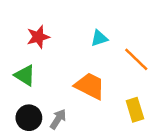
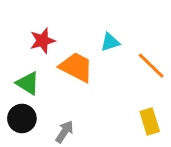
orange trapezoid: (90, 86) -> (76, 67), moved
black circle: (29, 118) -> (22, 118), moved

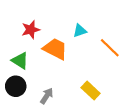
yellow rectangle: (150, 121) -> (91, 91), moved, turned -30

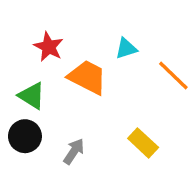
red star: (31, 30) -> (49, 47), turned -30

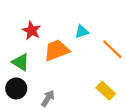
orange trapezoid: (87, 77) -> (57, 50), turned -48
yellow rectangle: (143, 143) -> (106, 91), moved

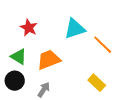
cyan triangle: (82, 32) -> (75, 29), size x1.6
orange trapezoid: (57, 50) -> (49, 60), moved

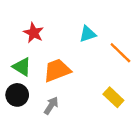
cyan triangle: (75, 29) -> (88, 34), size x0.7

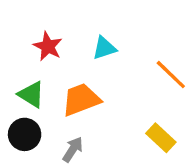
cyan triangle: (88, 34) -> (104, 48), moved

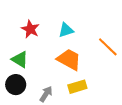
orange trapezoid: (81, 100) -> (69, 59), moved, turned 50
yellow rectangle: (161, 138) -> (77, 87), moved, turned -60

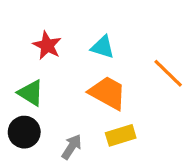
cyan triangle: (66, 30) -> (103, 47), turned 35

